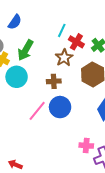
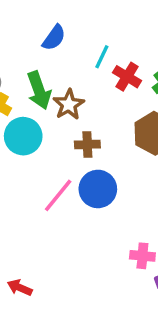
blue semicircle: (15, 22) -> (54, 38), moved
green arrow: (25, 50) -> (39, 90), turned -50
brown star: (64, 58) -> (69, 104), moved

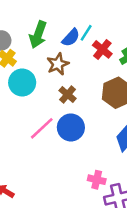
blue semicircle: (54, 38) -> (71, 38), moved
green arrow: (39, 90) -> (38, 35), moved, turned 32
brown cross: (87, 145) -> (68, 95), turned 36

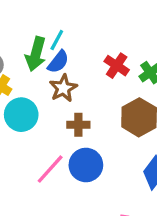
cyan line: (86, 33) -> (57, 40), moved
blue semicircle: (71, 38) -> (58, 62), moved
brown cross: (68, 95) -> (78, 125), turned -36

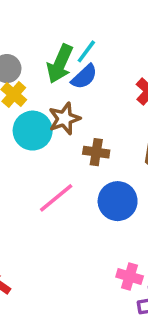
brown star: (63, 88) -> (64, 119), moved
blue circle: (86, 165) -> (118, 201), moved

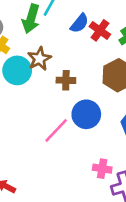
blue semicircle: (84, 77) -> (79, 23), moved
pink line: (56, 198) -> (56, 130), moved

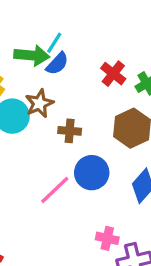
green arrow: (31, 19) -> (32, 55), turned -104
blue semicircle: (79, 23) -> (57, 64), moved

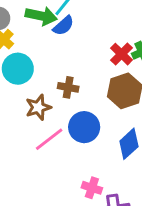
red cross: (113, 74) -> (121, 54), moved
brown star: (39, 103) -> (38, 107), moved

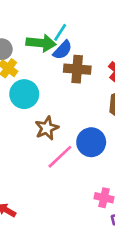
brown cross: (68, 87) -> (77, 69), moved, size x1.4

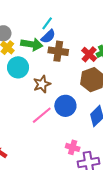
green arrow: (41, 43) -> (32, 44), moved
brown star: (47, 128) -> (42, 84), moved

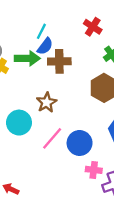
red cross: (89, 54) -> (93, 27), moved
cyan circle: (18, 67) -> (19, 123), moved
blue circle: (65, 106) -> (80, 143), moved

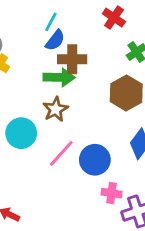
green arrow: (27, 58) -> (59, 77), moved

